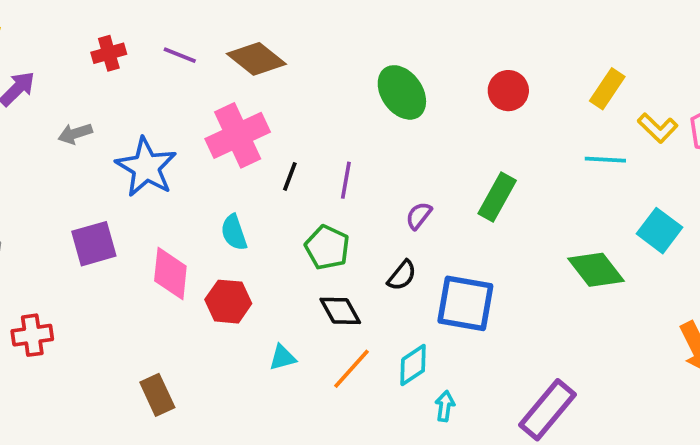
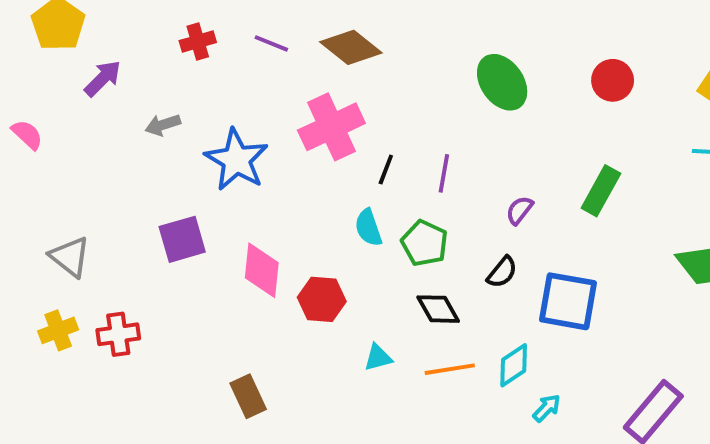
cyan semicircle: (234, 232) -> (368, 228), moved
orange line: (351, 369) -> (450, 369), turned 39
cyan arrow: (445, 406) -> (547, 408), turned 36

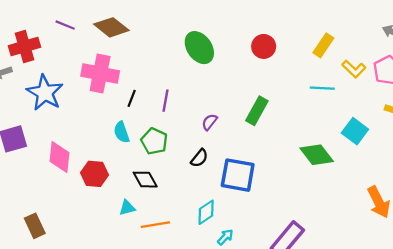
red cross: (198, 42) -> (25, 46), moved, size x1.5
pink cross: (331, 127) -> (100, 74), turned 36
black diamond: (438, 309) -> (145, 180), moved
orange line: (450, 369) -> (155, 225), moved
brown rectangle: (248, 396) -> (35, 226), moved

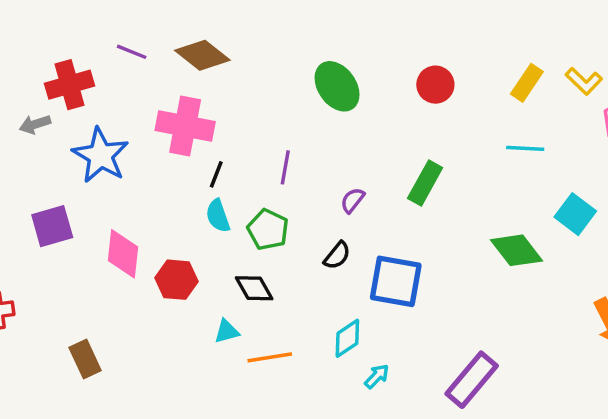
yellow L-shape: (354, 69) -> (584, 81), moved
black line: (132, 98) -> (216, 174), moved

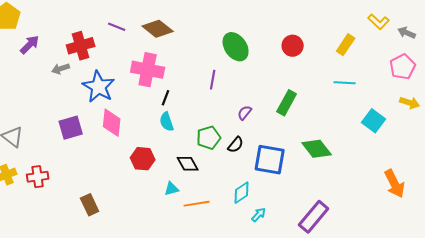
yellow L-shape: (584, 81) -> (379, 22), moved
purple line: (285, 167) -> (213, 80), moved
green pentagon: (268, 230) -> (209, 138), moved, turned 30
green diamond: (517, 250) -> (317, 149), moved
pink diamond: (123, 254) -> (112, 123), moved

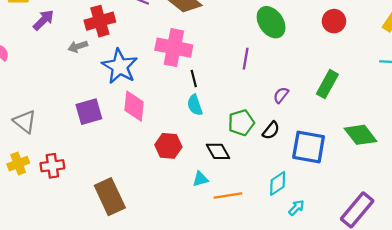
black line: (166, 98) -> (194, 79), turned -35
brown rectangle: (90, 205) -> (110, 197), size x1.5

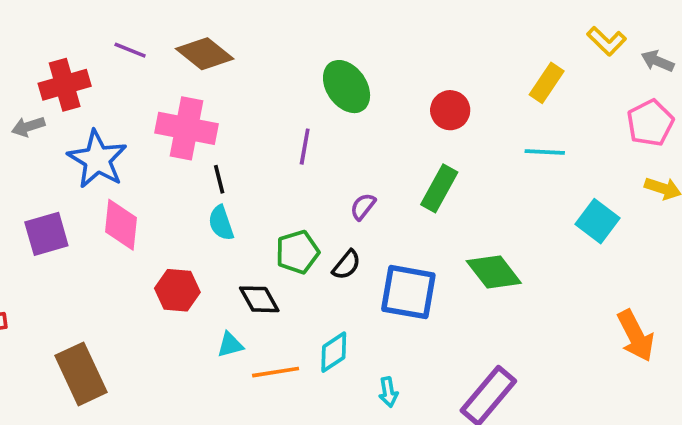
red circle: (334, 21) -> (450, 110), moved
cyan diamond: (278, 183) -> (334, 352), moved
cyan arrow: (296, 208) -> (388, 392), turned 126

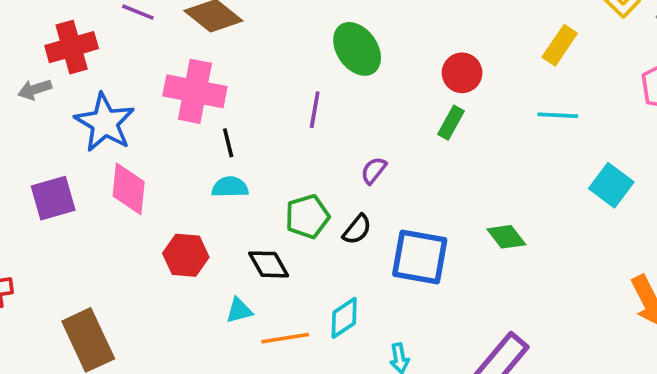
green rectangle: (439, 188) -> (451, 123), moved, size x0.7
cyan semicircle: (221, 223) -> (230, 187), turned 108
green diamond: (494, 272) -> (506, 237), size x0.7

